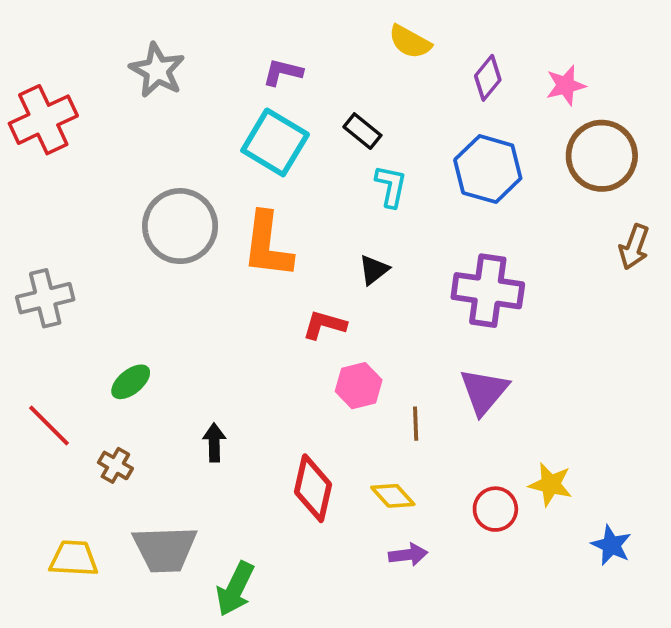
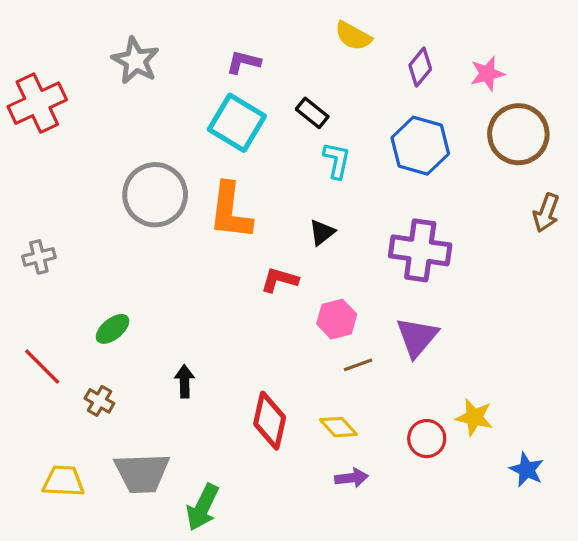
gray cross: (45, 298) -> (39, 257), size x0.7
pink hexagon: (359, 386) -> (337, 319), moved
brown line: (416, 424) -> (358, 365), turned 72

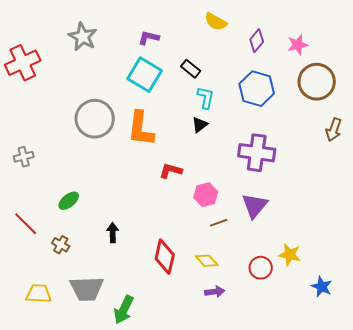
black triangle: (322, 232) -> (200, 125), moved

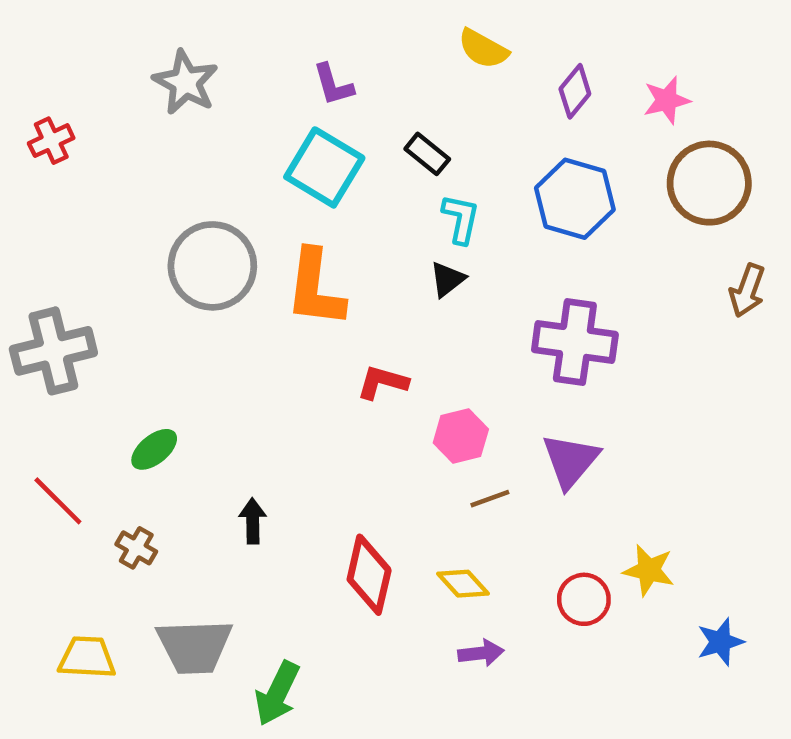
purple L-shape: (149, 38) -> (333, 85), turned -120
red cross: (23, 63) -> (51, 141), size x0.6
gray cross: (24, 157) -> (53, 351), size x1.8
blue star: (322, 287) -> (720, 642), turned 30

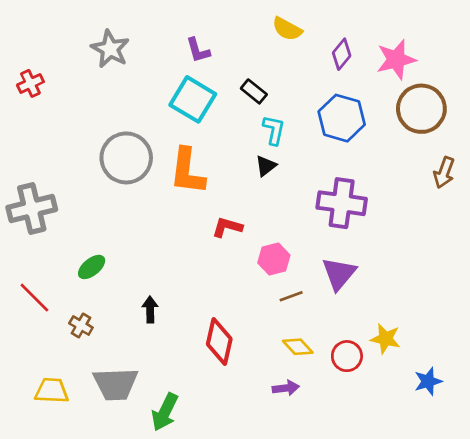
pink star: (667, 100) -> (396, 60), size x1.4
yellow diamond: (463, 584) -> (298, 347), moved

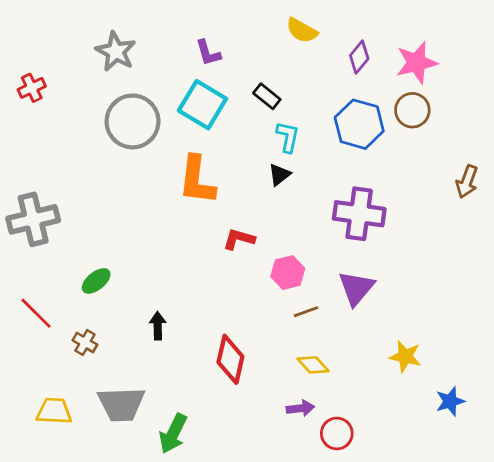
brown circle: (421, 109) -> (412, 110), moved, size x0.7
gray circle: (126, 158) -> (132, 121), moved
red circle: (347, 356) -> (337, 433), moved

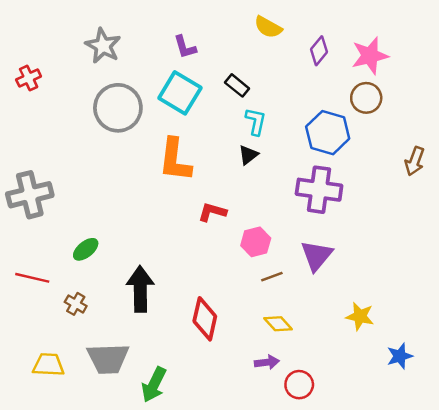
blue hexagon: (359, 124) -> (328, 133), moved
red line: (36, 313) -> (32, 278), turned -32
black arrow: (158, 326) -> (140, 289), size x1.8

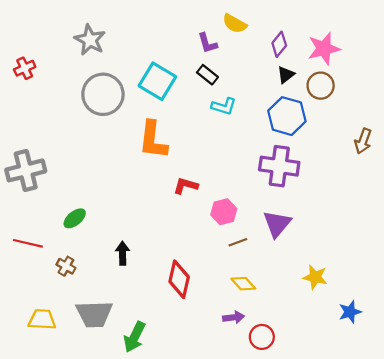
purple L-shape: (185, 47) -> (207, 43), moved
cyan L-shape: (256, 121) -> (224, 106), turned 95
black triangle: (248, 155) -> (286, 75), moved
black arrow: (140, 289) -> (123, 253), size x0.6

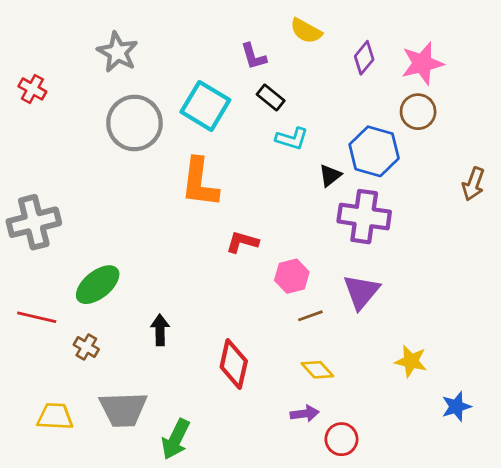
purple L-shape: (207, 43) -> (254, 56), moved
red cross: (25, 68) -> (32, 89), turned -36
black triangle: (286, 75) -> (330, 175), moved
green ellipse: (75, 218) -> (98, 285), size x1.5

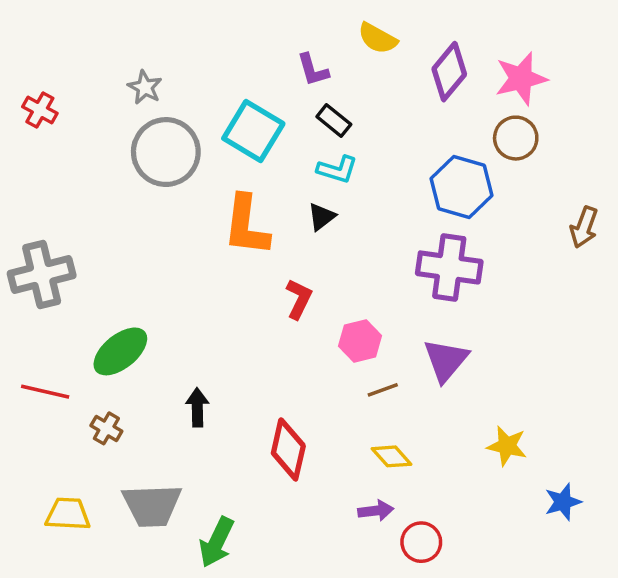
gray star: (117, 52) -> (145, 87), moved, size x0.7
purple diamond: (364, 58) -> (449, 72), size x1.4
cyan L-shape: (292, 139) -> (337, 170), moved
black triangle: (330, 175) -> (322, 217), moved
red L-shape: (242, 242) -> (299, 299), turned 100

